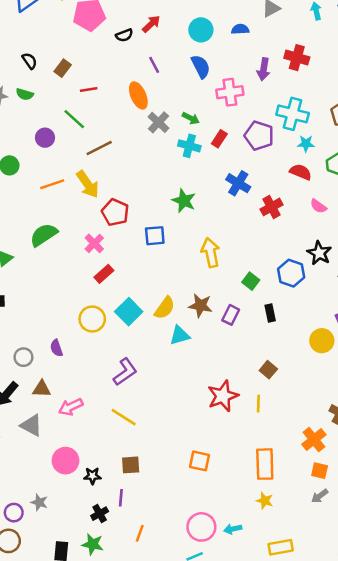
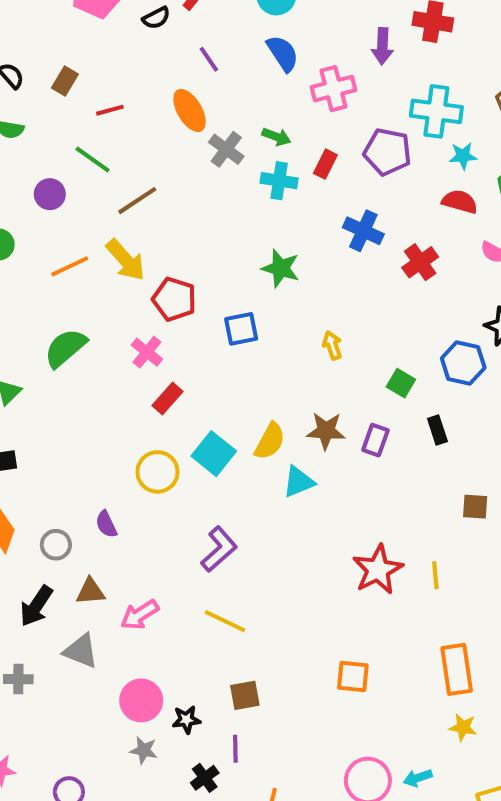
yellow arrow: (211, 253) -> (332, 345), size x0.6
brown square: (268, 370) -> (475, 507), moved, turned -30
gray star: (39, 502) -> (144, 750), moved

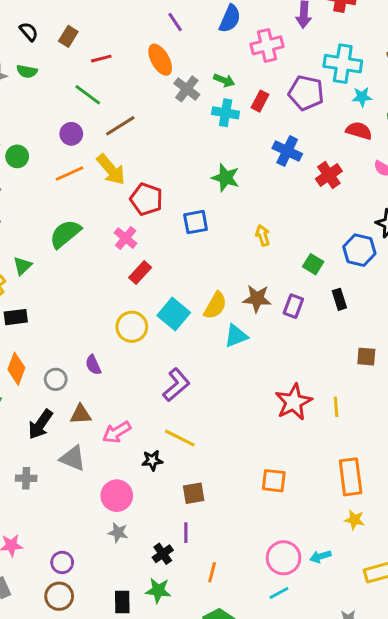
blue semicircle: (283, 53) -> (230, 19), turned 56
purple circle: (50, 194) -> (71, 134), moved
black star: (186, 720) -> (152, 460), moved

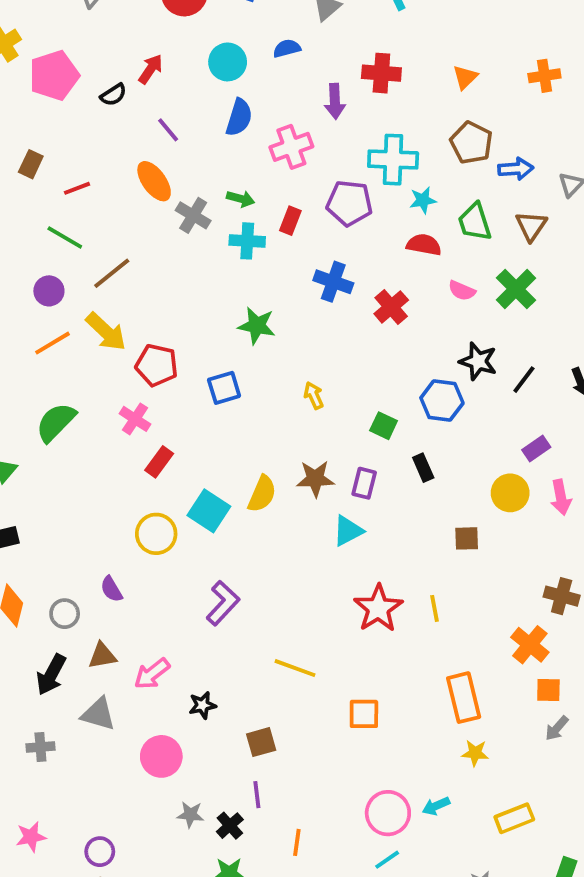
cyan triangle: (236, 336) -> (348, 531), moved
yellow line: (180, 438) -> (295, 668), moved
gray star: (118, 533) -> (190, 815), moved

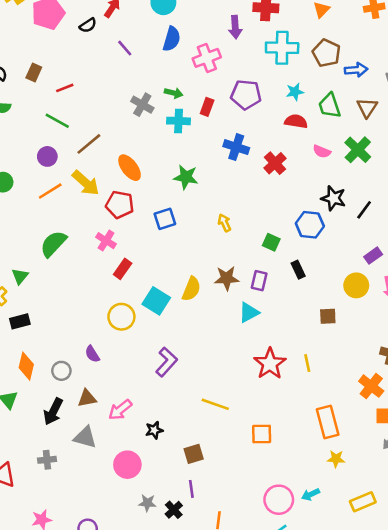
cyan cross: (393, 160) -> (282, 48), moved
orange ellipse: (154, 181) -> (130, 168), moved

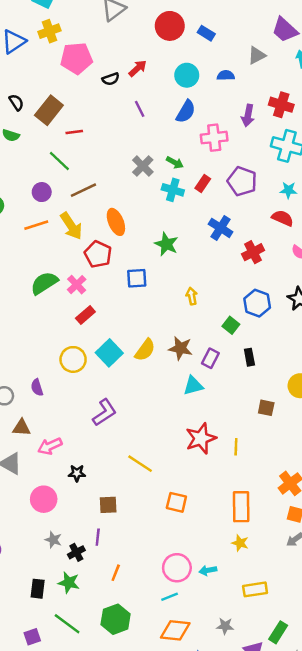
brown rectangle: (34, 72) -> (49, 110), size x1.6
blue hexagon: (310, 225) -> (257, 303), moved
green semicircle: (53, 244) -> (44, 283), moved

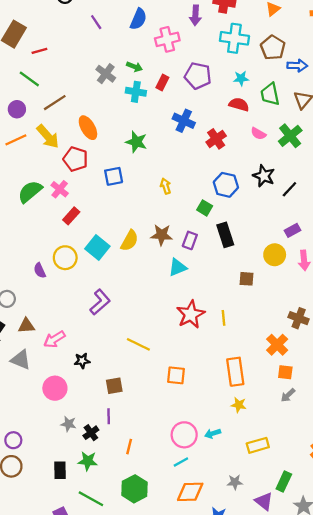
black rectangle: (249, 357) -> (225, 235), size x1.5
purple semicircle: (37, 387) -> (40, 270), moved

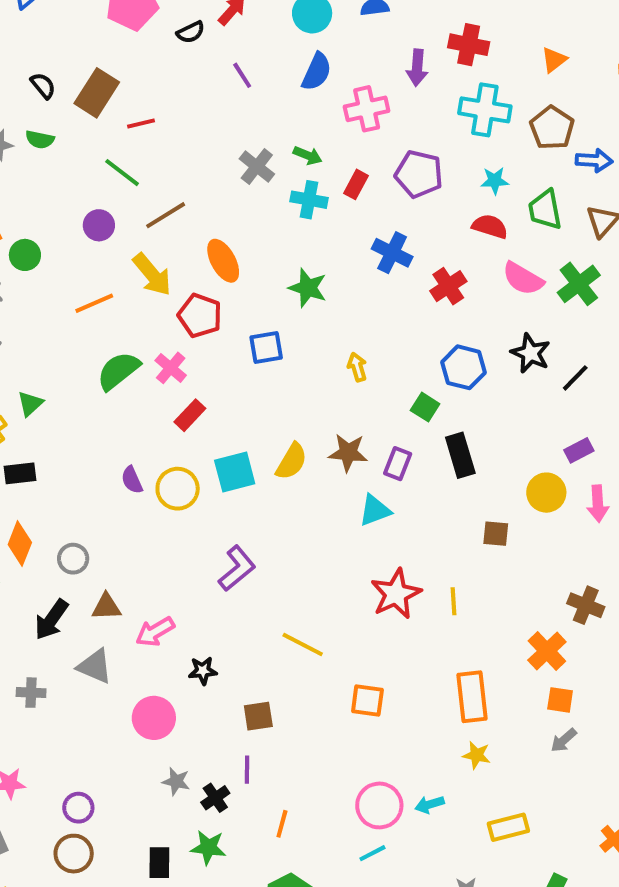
pink semicircle: (258, 134) -> (523, 279), size x1.5
orange line: (16, 140) -> (94, 303), moved
cyan square: (97, 247) -> (235, 472), turned 35
purple semicircle: (40, 270) -> (132, 480), moved

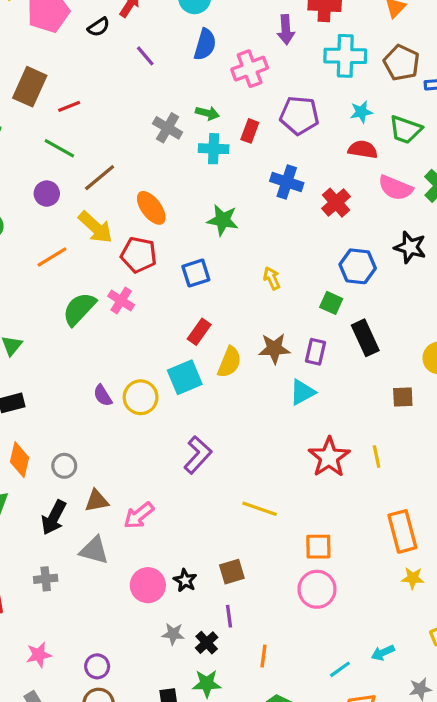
green trapezoid: (545, 210) -> (405, 130), turned -52
red rectangle: (190, 415) -> (199, 332), moved
black star: (203, 671) -> (185, 580), moved, turned -30
cyan arrow: (430, 804) -> (383, 653), moved
pink circle: (379, 805) -> (317, 589), moved

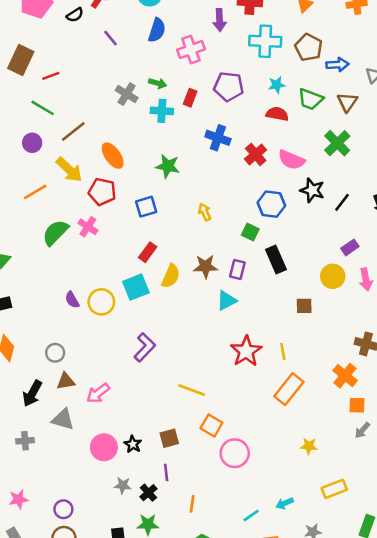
pink semicircle: (395, 188) -> (291, 160), moved
gray circle: (64, 466) -> (55, 353), moved
orange rectangle: (402, 531) -> (289, 389), moved, turned 52
orange square: (318, 547) -> (211, 426), moved, turned 30

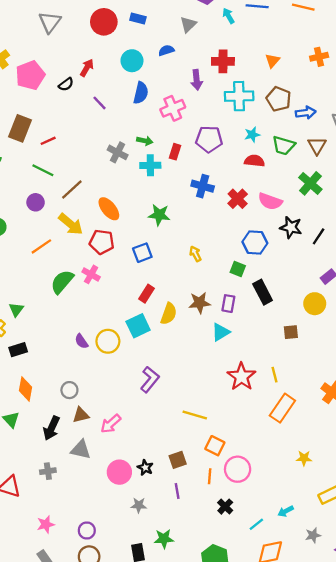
black cross: (148, 493) -> (225, 507), moved
orange line: (192, 504) -> (210, 476), moved

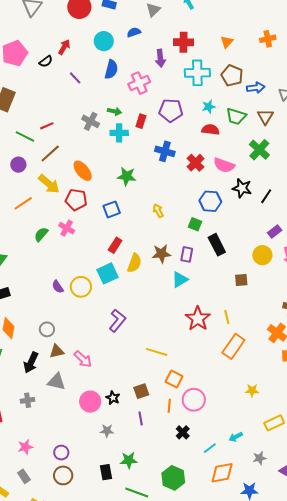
red line: (48, 141) -> (47, 126), moved
green semicircle: (62, 282) -> (41, 234), size x0.7
pink arrow: (111, 424) -> (83, 359), turned -96

